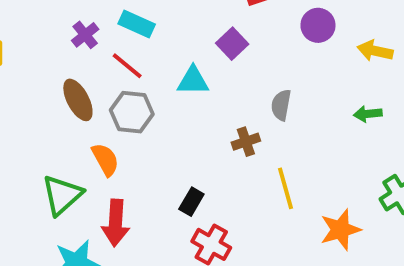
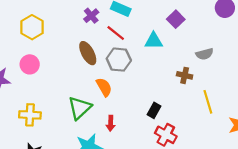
gray semicircle: (281, 105) -> (205, 54), turned -114
brown cross: (246, 142) -> (185, 75), turned 32
red arrow: (116, 223) -> (111, 123), size x0.6

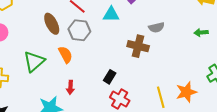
brown cross: (185, 75) -> (138, 46), size x1.5
yellow line: (208, 102) -> (161, 97), moved
green triangle: (80, 108) -> (34, 61), moved

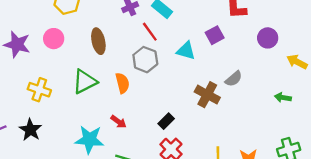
brown ellipse: (52, 24) -> (98, 41), moved
gray semicircle: (156, 27) -> (234, 79), turned -42
red arrow: (70, 87) -> (118, 122), turned -72

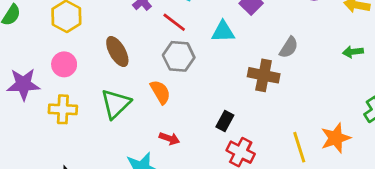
yellow cross: (39, 90) -> (63, 109), moved

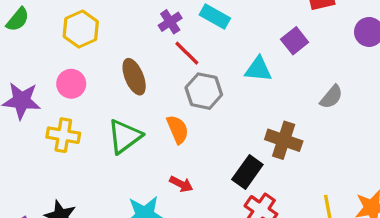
red line: (174, 22) -> (187, 53), moved
brown cross: (264, 75) -> (284, 140), moved
black rectangle: (225, 121) -> (247, 172), size x1.4

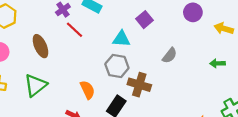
gray hexagon: (204, 91) -> (117, 66), moved
orange semicircle: (178, 129) -> (88, 90), moved

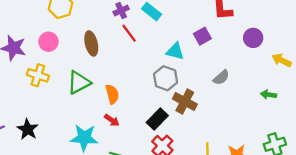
orange semicircle: (88, 90) -> (112, 94), moved

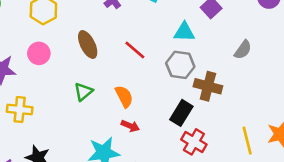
red line: (129, 33) -> (135, 50), moved
yellow cross: (38, 75) -> (20, 110), moved
green triangle: (79, 82) -> (83, 92), size x0.7

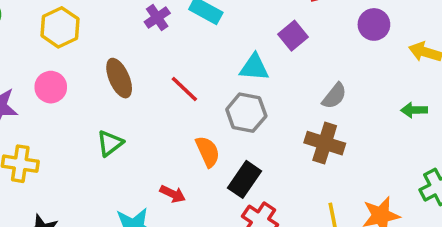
brown cross: (208, 86) -> (325, 143), moved
orange semicircle: (124, 96) -> (208, 152), moved

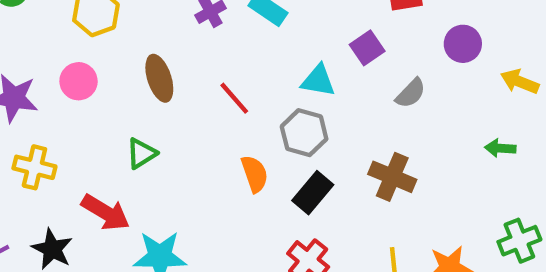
gray semicircle: (334, 96) -> (411, 93), moved
black rectangle: (244, 179) -> (313, 193), moved
red arrow: (173, 194) -> (106, 212), moved, size x1.6

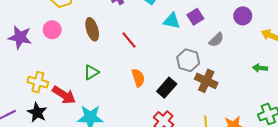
cyan triangle: (318, 81) -> (172, 21), moved
gray hexagon: (304, 133) -> (188, 60), moved
green triangle: (141, 153) -> (91, 72), moved
yellow cross: (34, 167) -> (38, 82), moved

